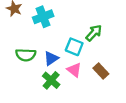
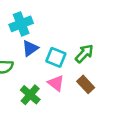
green arrow: (94, 33) -> (84, 54), moved
blue triangle: (51, 58) -> (30, 48), moved

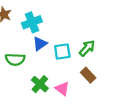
cyan square: (56, 57) -> (62, 52), turned -30
pink triangle: (56, 83) -> (62, 89), moved

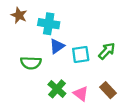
cyan cross: (32, 22) -> (49, 24), turned 30
brown rectangle: (88, 75) -> (108, 90), moved

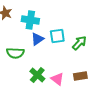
cyan square: (81, 55) -> (57, 36), moved
brown rectangle: (108, 90) -> (80, 76), turned -56

